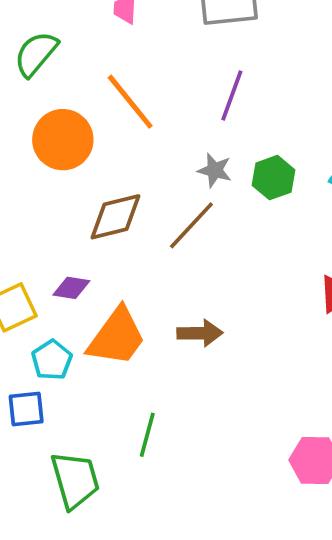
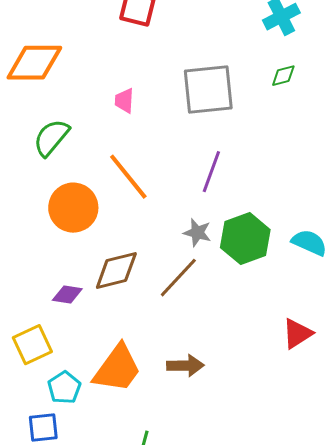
green hexagon: (273, 178) -> (245, 239), size x1.4
purple diamond: (71, 288) -> (67, 295), moved

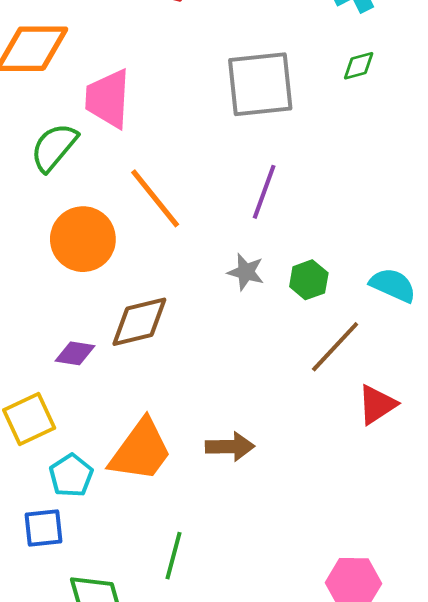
pink trapezoid: (124, 101) -> (108, 99), moved, size x1.8
green hexagon: (245, 239) -> (309, 280), size x0.6
brown line: (178, 278) -> (335, 347), moved

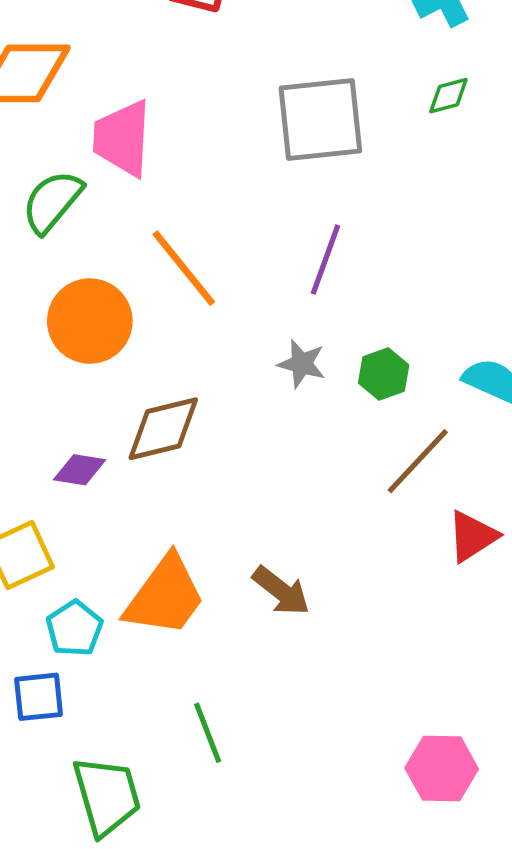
brown arrow: (230, 447) -> (281, 591), turned 39
green line: (174, 556) -> (208, 733), turned -36

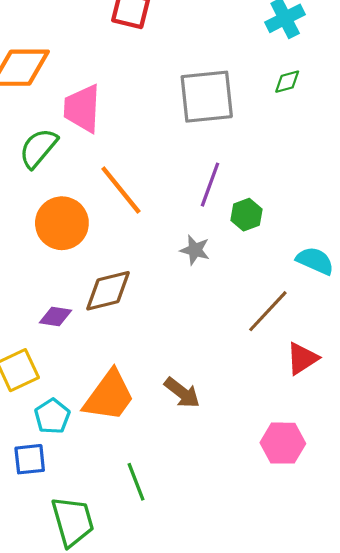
green hexagon: (384, 374) -> (246, 215), moved
pink hexagon: (442, 769) -> (283, 443), moved

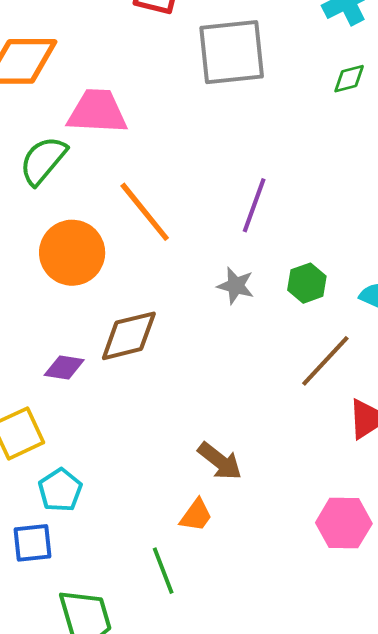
gray square: (207, 97) -> (232, 52), moved
pink trapezoid: (82, 108) -> (97, 112), turned 90
green hexagon: (246, 215) -> (307, 283), moved
orange trapezoid: (109, 396) -> (196, 515), moved, size x0.5

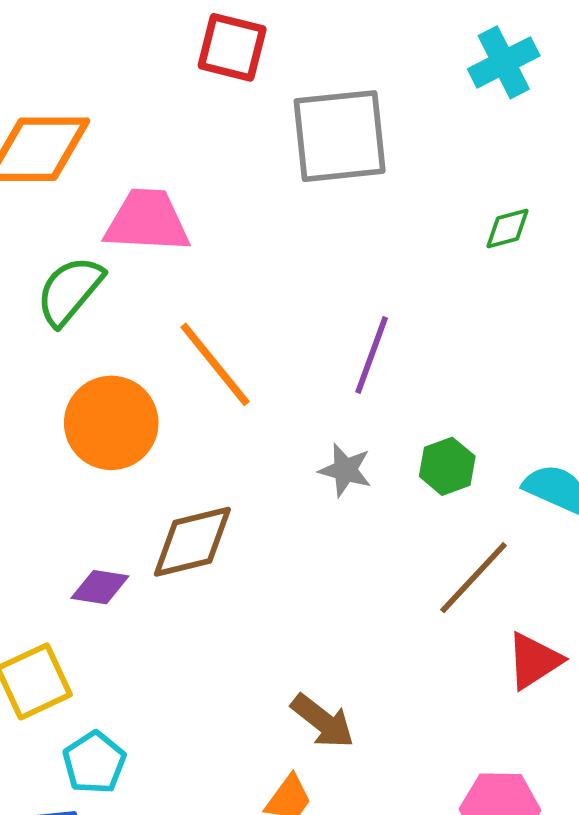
green diamond: (349, 79) -> (508, 228), moved

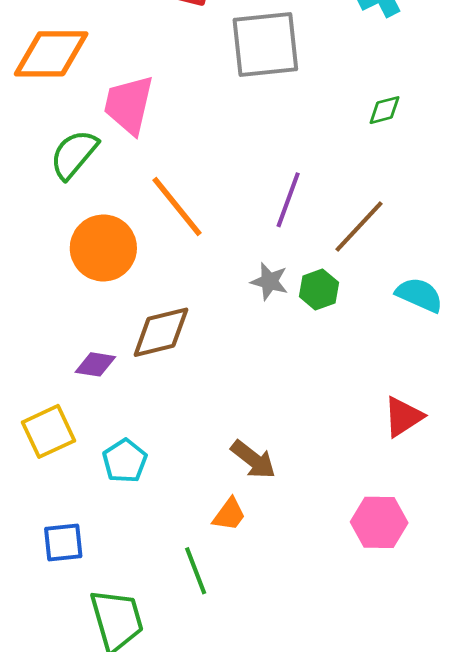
pink trapezoid: (147, 221) -> (129, 105), turned -80
green hexagon: (447, 466) -> (319, 289), moved
brown line: (474, 578) -> (359, 227), moved
cyan pentagon: (94, 763) -> (125, 461), moved

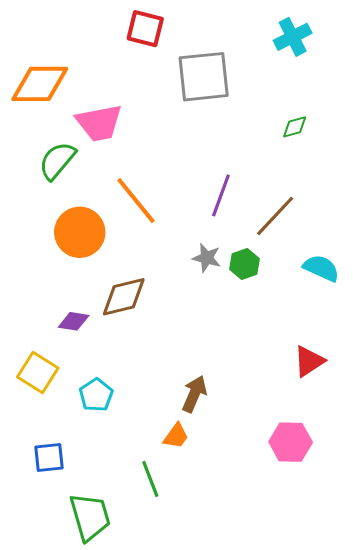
pink trapezoid: (129, 105) -> (99, 123), turned -114
yellow square: (48, 431) -> (38, 372), turned -33
brown arrow: (253, 460) -> (194, 394), turned -105

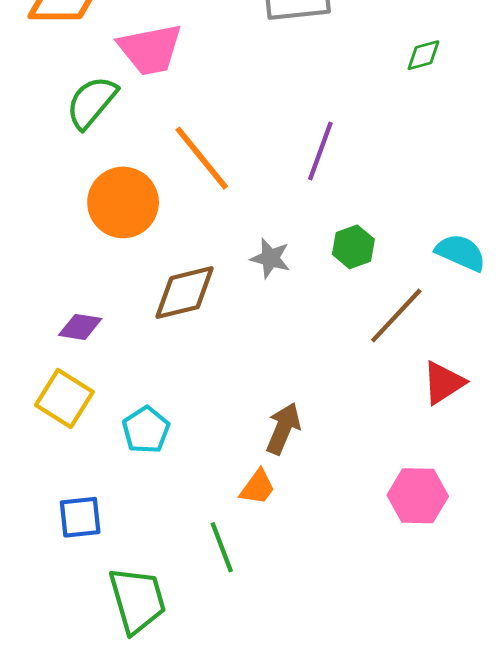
brown line: (275, 216) -> (396, 315), moved
gray star: (207, 258) -> (270, 258), moved
purple diamond: (74, 321) -> (80, 327), moved

